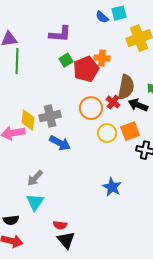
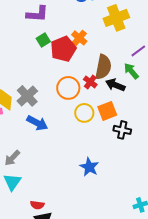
orange cross: (102, 58) -> (79, 38), turned 35
gray cross: (50, 116) -> (27, 96), turned -30

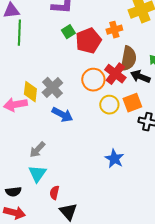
orange cross: (79, 38) -> (114, 30), moved, turned 35
red cross: (90, 82) -> (115, 74), size x1.5
red semicircle: (37, 205) -> (54, 193), moved, turned 96

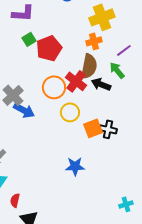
orange cross: (114, 30) -> (94, 41), moved
orange square: (132, 103) -> (93, 128), moved
blue arrow: (62, 115) -> (24, 110), moved
blue star: (114, 159) -> (75, 166), turned -30

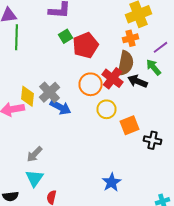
black cross: (108, 129) -> (152, 140), moved
blue star: (75, 166) -> (112, 182), moved, turned -30

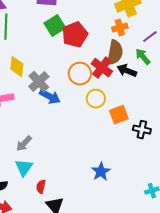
green square: (66, 36) -> (55, 26), size x1.5
yellow diamond: (28, 96) -> (17, 67), moved

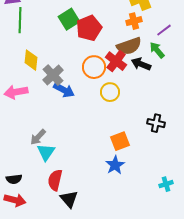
brown semicircle: (115, 53) -> (129, 46), turned 60
orange square: (119, 115) -> (120, 141), moved
cyan triangle: (24, 168) -> (46, 152), moved
red semicircle: (41, 187) -> (55, 180), size x1.5

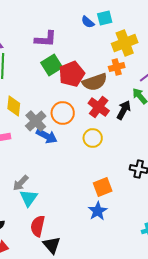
brown semicircle: (129, 46) -> (95, 82), moved
black arrow: (141, 64) -> (124, 110), turned 96
orange circle: (94, 67) -> (63, 113), moved

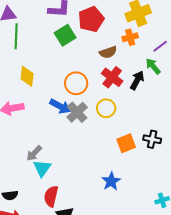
red pentagon: (72, 74) -> (91, 19), moved
brown semicircle: (95, 82) -> (108, 52), size x0.7
gray cross: (36, 121) -> (77, 112), moved
orange square: (103, 187) -> (126, 143), moved

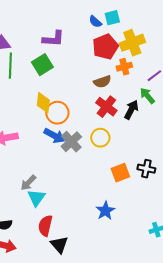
red pentagon: (91, 19) -> (105, 47), moved
green square: (65, 35) -> (42, 65), moved
yellow diamond: (27, 76) -> (43, 103), moved
orange circle: (76, 83) -> (57, 113), moved

